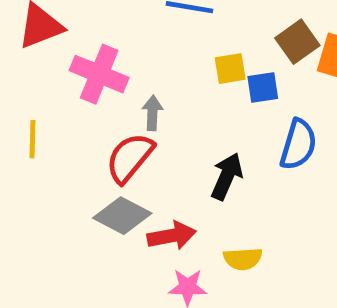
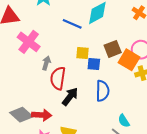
blue semicircle: (298, 144) -> (102, 91), turned -30
red semicircle: (130, 158) -> (58, 78), moved, turned -45
gray diamond: (122, 216) -> (21, 115), moved

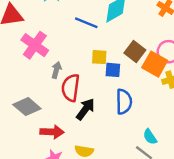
brown square: (113, 49) -> (135, 52), turned -30
gray diamond: (21, 115) -> (27, 107), moved

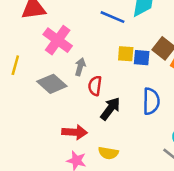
blue square: (113, 70) -> (142, 58), moved
red semicircle: (71, 88) -> (95, 86), size x0.7
gray diamond: (27, 107) -> (52, 84), moved

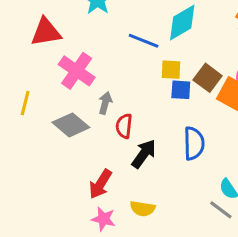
yellow square: (126, 54) -> (171, 70), moved
red arrow: (75, 132) -> (100, 184), turned 120

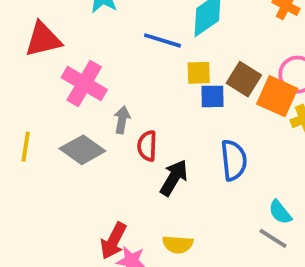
yellow line: (25, 103) -> (26, 147), moved
red arrow: (100, 184) -> (113, 241), moved

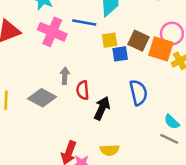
pink cross: (84, 84) -> (52, 32), moved

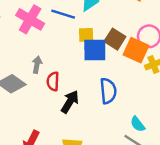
blue square: (120, 54) -> (95, 50), size x1.5

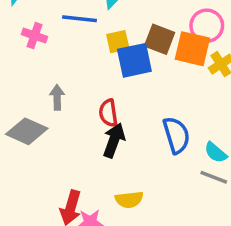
pink cross: (30, 19) -> (35, 36), size x0.6
red semicircle: (53, 81) -> (108, 113), moved
blue semicircle: (108, 91) -> (176, 135), moved

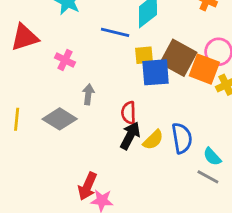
pink cross: (35, 36) -> (65, 60), moved
brown square: (160, 39) -> (178, 58), size x1.4
yellow semicircle: (129, 200) -> (153, 140), moved, turned -45

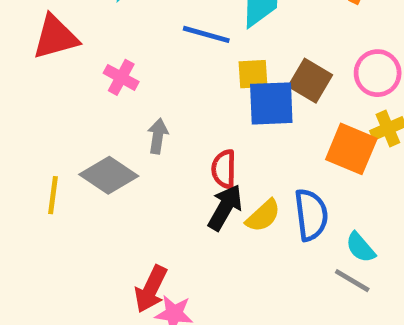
brown square: (178, 58) -> (310, 81), size x0.7
orange square: (204, 69) -> (351, 149), moved
yellow line: (17, 119) -> (53, 195), moved

